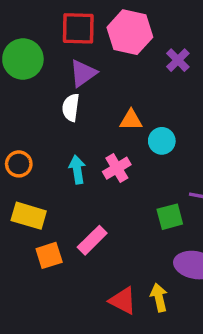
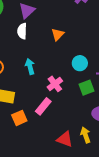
orange triangle: (131, 120) -> (58, 34), turned -40
cyan circle: (162, 141) -> (80, 63), moved
pink cross: (117, 168) -> (55, 84), moved

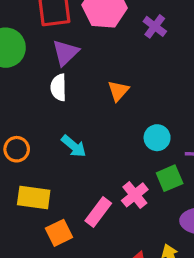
cyan arrow: (30, 67) -> (74, 146), turned 147
pink cross: (55, 84) -> (135, 195), moved

